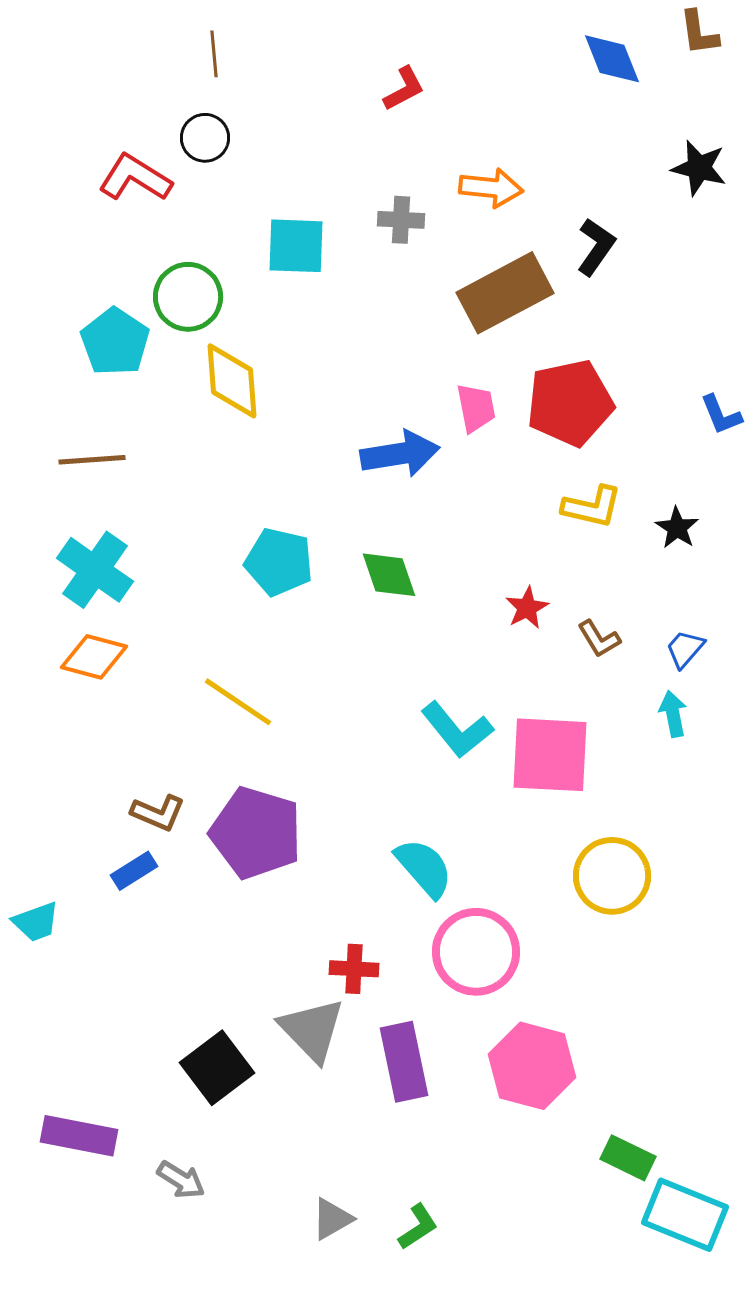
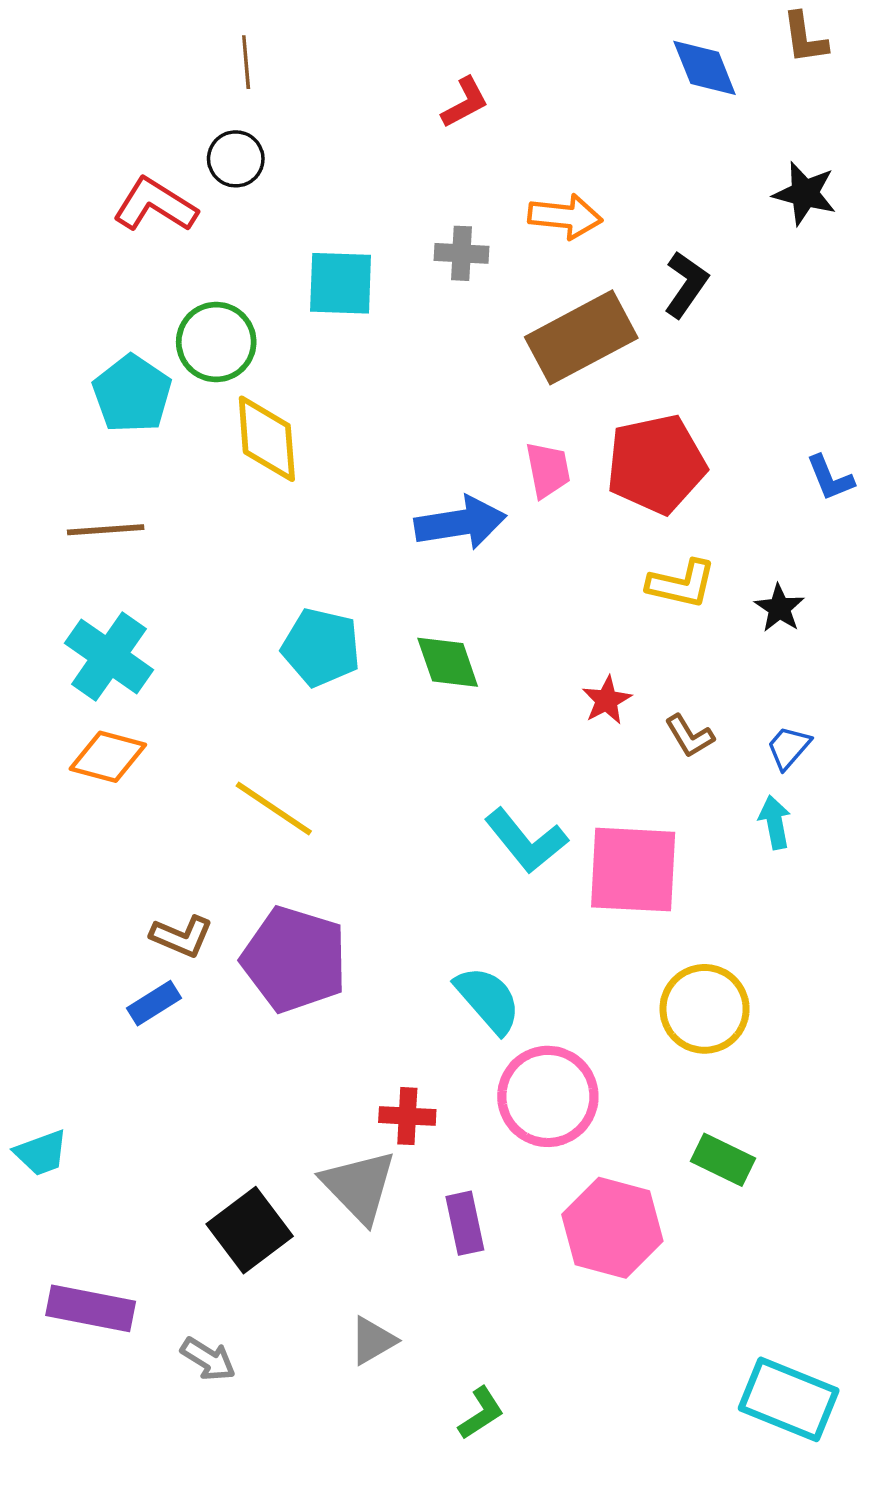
cyan trapezoid: (36, 922) -> (41, 1153), moved
purple rectangle: (404, 1062) -> (465, 1223), size x0.7
green rectangle: (628, 1158) -> (723, 1160), moved
gray triangle: (332, 1219) -> (373, 1341), moved

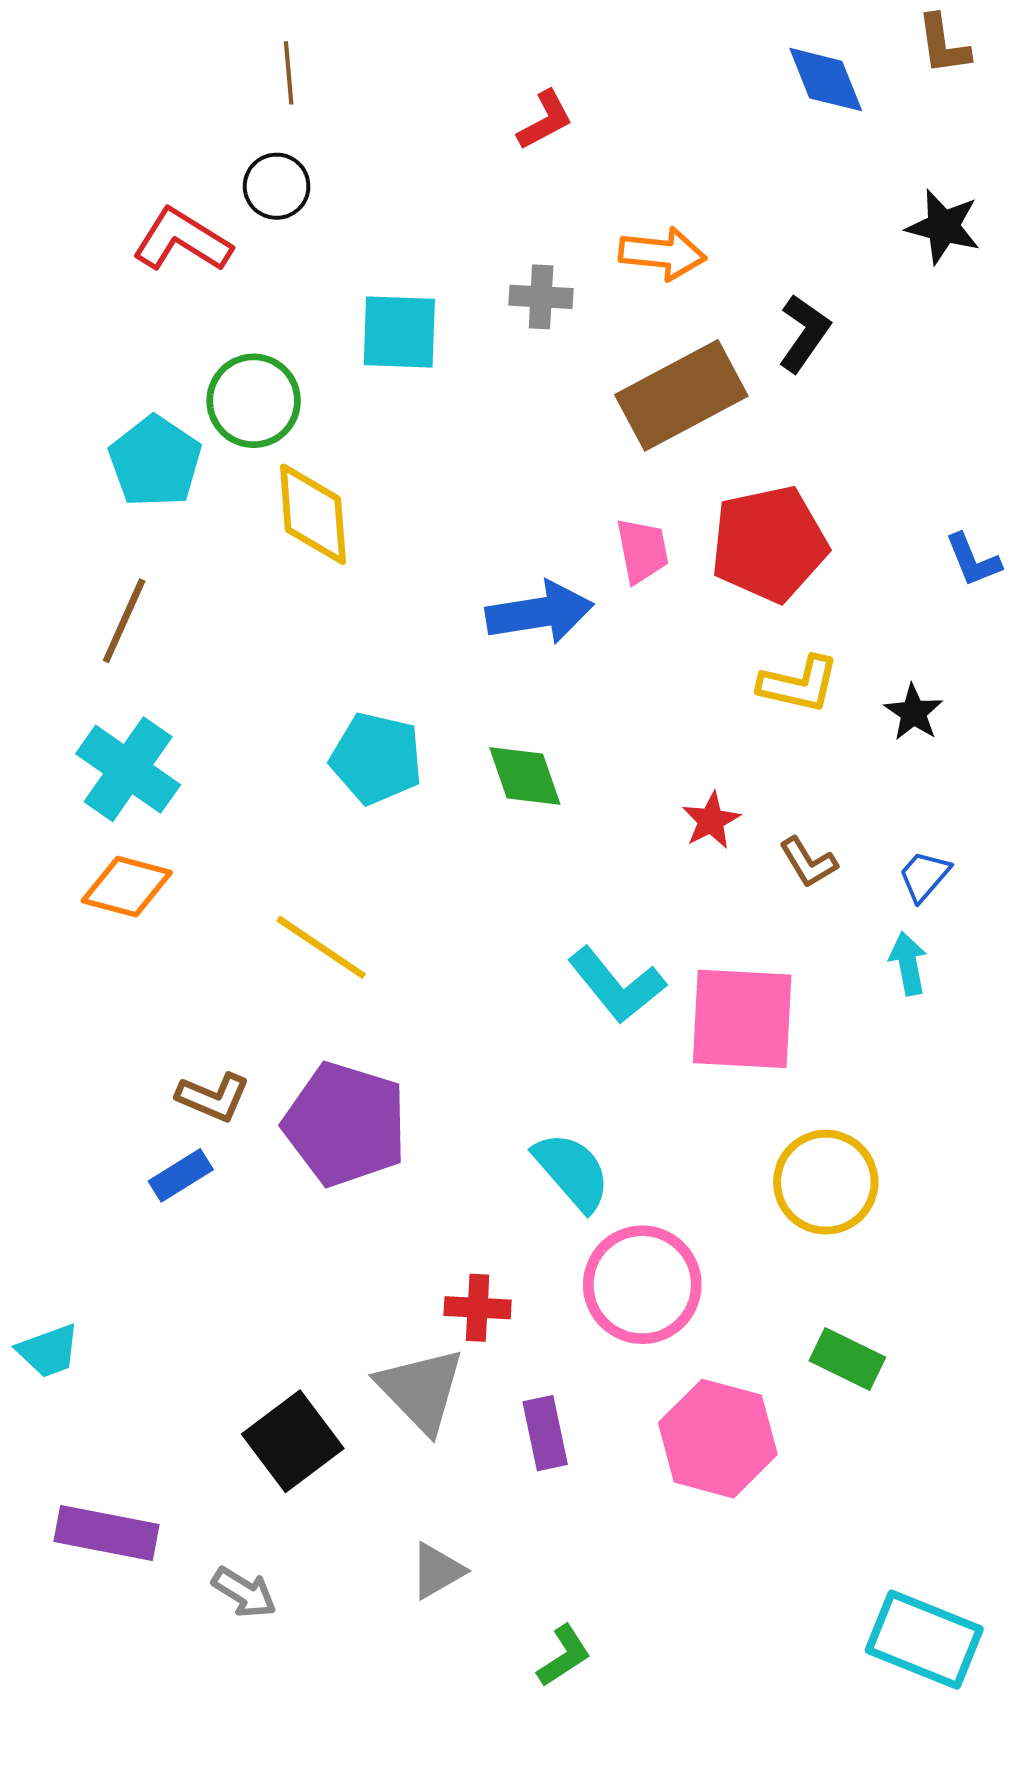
brown line: (106, 530) -> (124, 621), turned -62

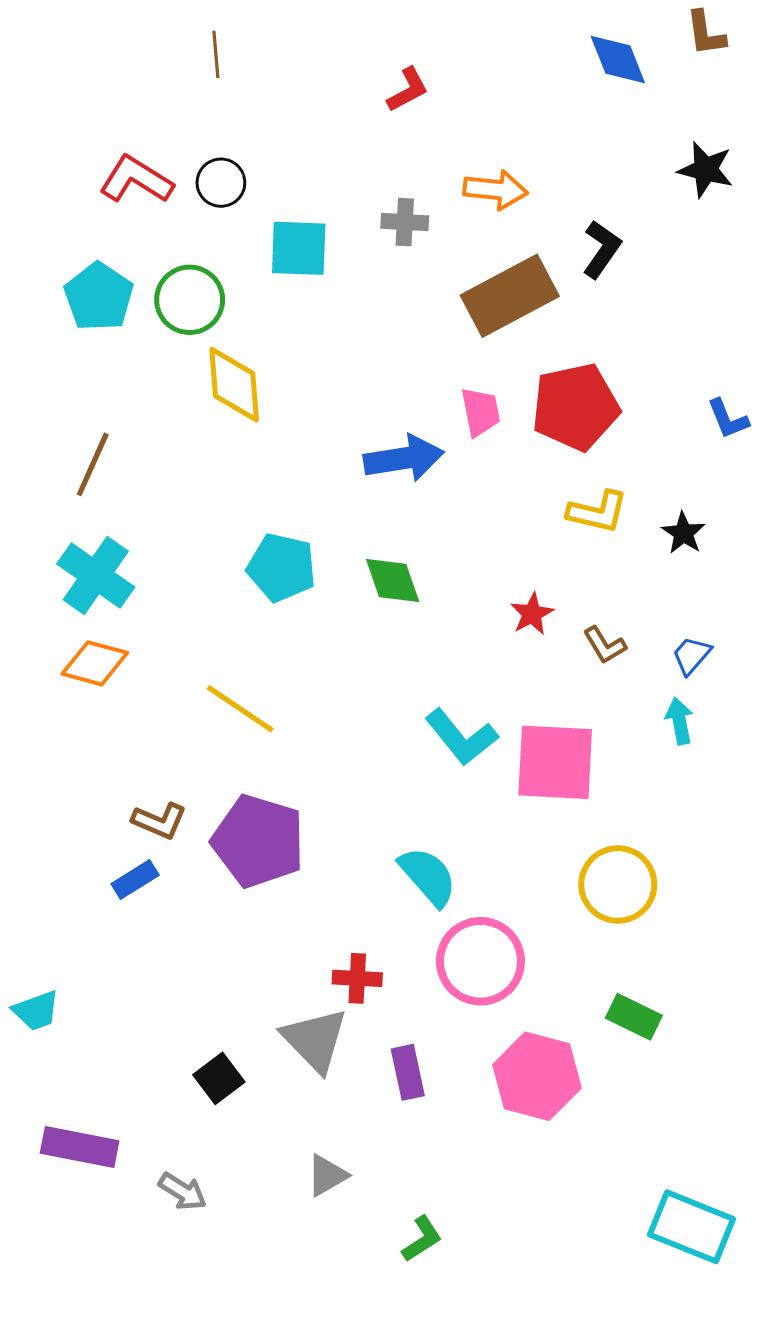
black circle: (277, 186) -> (221, 183), moved
cyan pentagon: (155, 462) -> (99, 297), moved
black square: (293, 1441) -> (219, 1078), size x0.7

